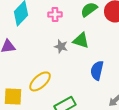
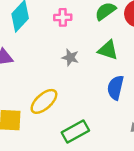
green triangle: (81, 40) -> (108, 50), moved

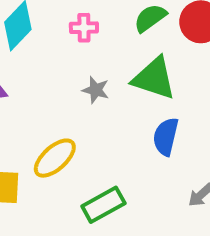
green triangle: (108, 50) -> (154, 78), size x1.4

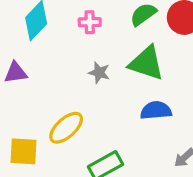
blue semicircle: (166, 137) -> (156, 110), turned 72

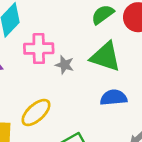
pink cross: (90, 22) -> (39, 49), moved, size x1.5

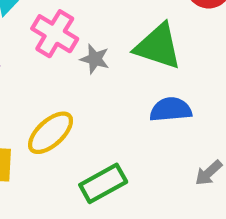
pink cross: (39, 49) -> (55, 34), turned 32

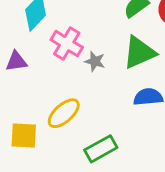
green triangle: (158, 46) -> (139, 52), turned -42

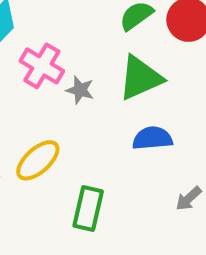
green rectangle: (101, 149) -> (88, 209), turned -48

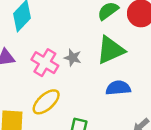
pink cross: (42, 66) -> (45, 63), moved

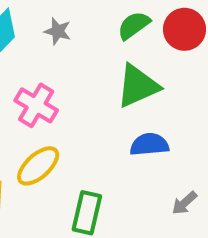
gray star: (73, 58) -> (58, 31), moved

